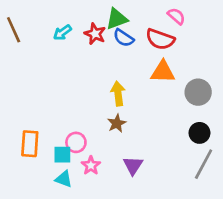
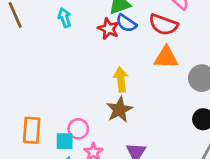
cyan arrow: (62, 32) -> (65, 18), turned 108
red star: (95, 34) -> (108, 29), moved
brown star: (117, 123) -> (119, 110), size x1.4

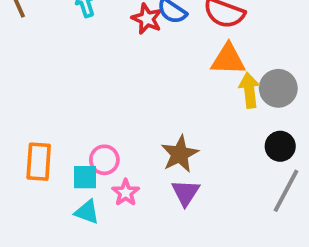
yellow arrow: (121, 79) -> (249, 90), moved
brown star: (119, 110) -> (180, 154), moved

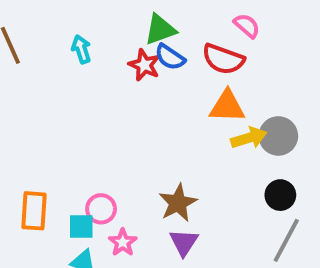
yellow arrow: (249, 90) -> (249, 138), turned 80

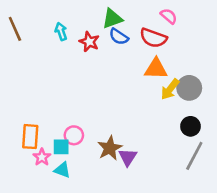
red star: (144, 65) -> (89, 42), moved
yellow arrow: (249, 138) -> (170, 89), turned 145
brown star: (178, 203) -> (110, 148), moved
pink star: (123, 242) -> (42, 157), moved

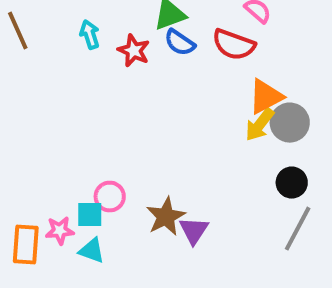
orange triangle: (156, 69) -> (266, 97), moved, turned -30
orange rectangle: (30, 137) -> (26, 245), moved
pink star: (42, 157) -> (60, 231), turned 30

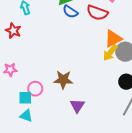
red star: (134, 51) -> (13, 31), moved
brown star: (166, 217) -> (63, 80), moved, turned 30
pink star: (60, 231) -> (10, 70), moved

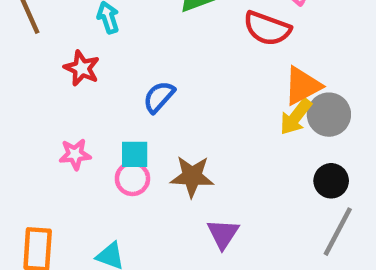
blue semicircle: (70, 12) -> (159, 97), moved, turned 98
pink circle: (35, 89) -> (132, 179), moved
cyan square: (25, 98) -> (135, 154), moved

